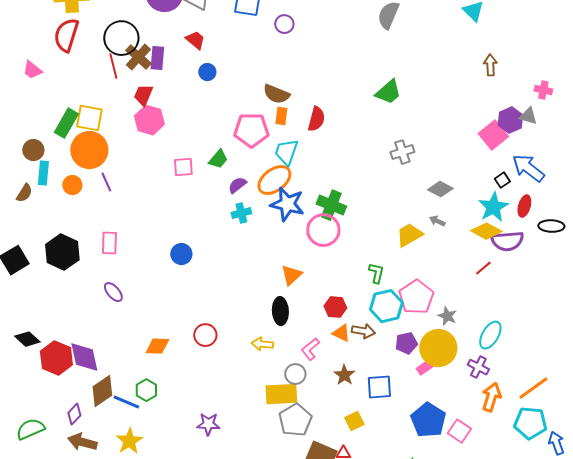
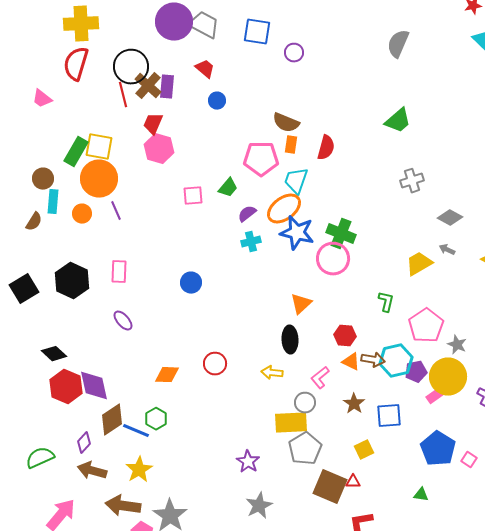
cyan hexagon: (386, 306) -> (396, 361), moved
black diamond: (27, 339) -> (54, 354), moved
purple star: (208, 424) -> (248, 462), moved, turned 30
pink square: (459, 431) -> (469, 460), size x0.7

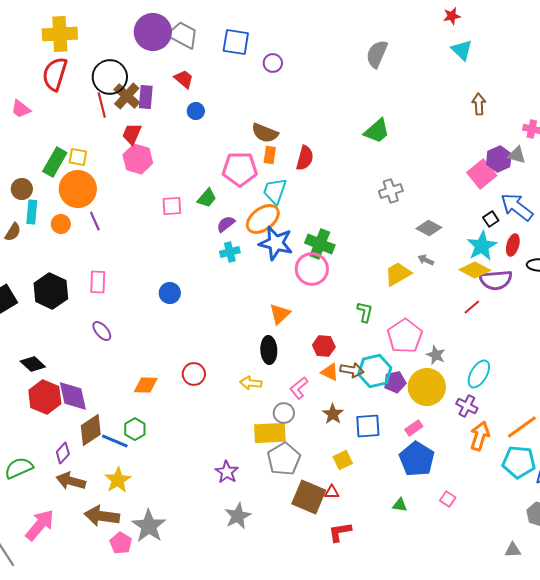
yellow square: (99, 147) -> (78, 157), size x0.7
pink rectangle: (435, 396) -> (414, 428), moved
pink square: (469, 460) -> (448, 499), moved

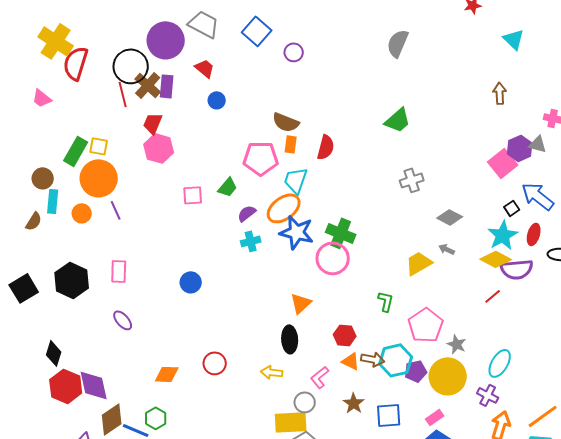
purple circle: (153, 32) -> (166, 40), moved
yellow cross: (60, 34) -> (56, 41), moved, turned 36
blue square: (236, 42) -> (257, 31), turned 32
cyan triangle: (462, 50) -> (514, 39), moved
black diamond: (33, 364) -> (54, 353), turned 65

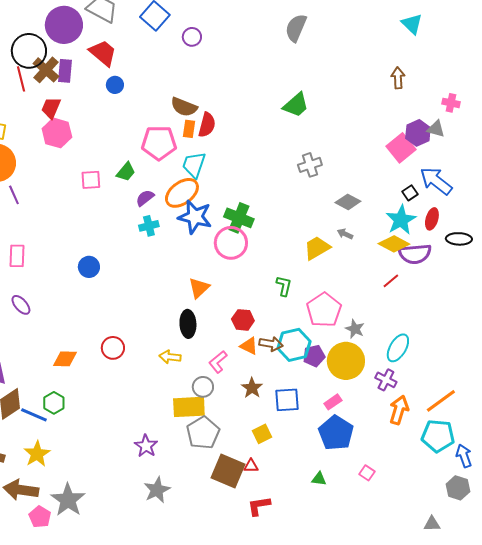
red trapezoid: (205, 68) -> (103, 53), size x1.4
red semicircle: (326, 147) -> (207, 125), moved

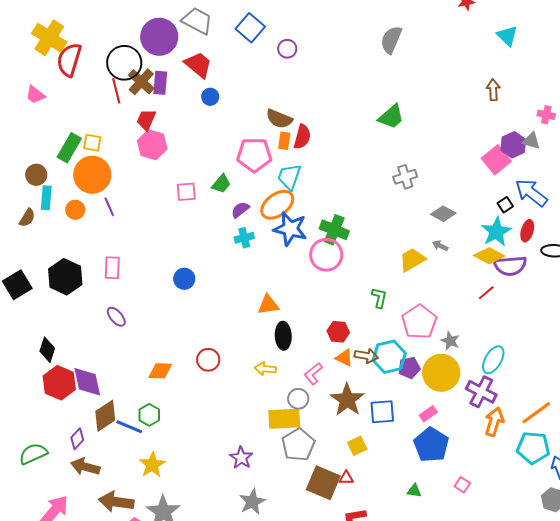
orange triangle: (199, 288) -> (268, 305), moved, turned 35
purple cross: (386, 380) -> (481, 392), size x1.4
brown star: (252, 388) -> (347, 400), size x1.6
yellow star: (37, 454) -> (152, 465), moved

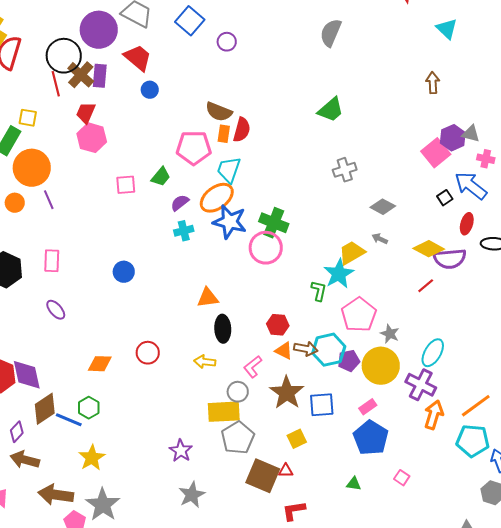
pink cross: (546, 115) -> (486, 159), moved
yellow square: (92, 143) -> (28, 118), moved
cyan star: (496, 232) -> (339, 274), moved

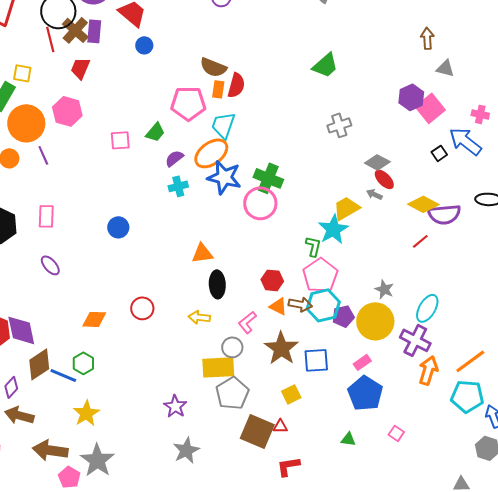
gray triangle: (471, 134) -> (445, 68), moved
pink hexagon: (92, 138) -> (67, 111), moved
purple hexagon: (453, 138) -> (411, 97), moved
red ellipse: (467, 224) -> (384, 179), moved, turned -60
pink pentagon: (359, 315) -> (320, 275), moved

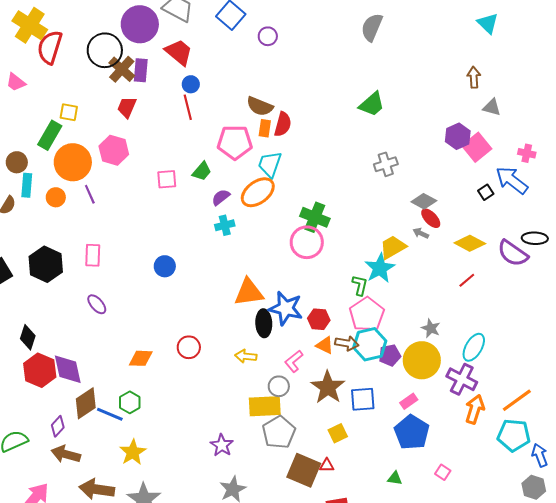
red line: (50, 39) -> (188, 107), moved
blue star: (224, 177) -> (286, 308), moved
purple semicircle: (444, 214) -> (513, 253), moved, turned 40
orange triangle: (202, 253) -> (249, 292), size x1.4

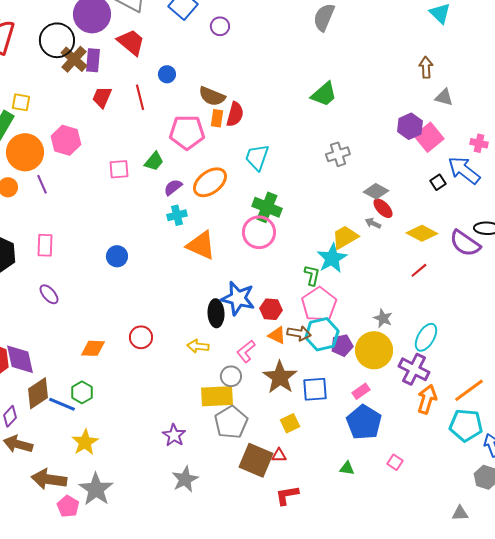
blue circle: (191, 84) -> (167, 74), moved
red trapezoid: (127, 107) -> (102, 97), moved
cyan trapezoid: (270, 164) -> (257, 157), moved
orange triangle: (249, 292) -> (201, 245), moved, turned 32

